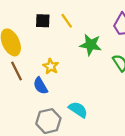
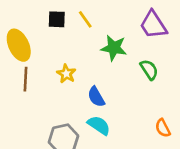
brown line: (17, 71) -> (26, 79), turned 30
blue semicircle: (40, 86) -> (96, 97), moved

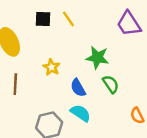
green star: (114, 48) -> (97, 58), moved
green semicircle: (149, 70) -> (111, 84), moved
brown line: (26, 79) -> (15, 84), moved

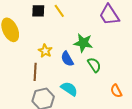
brown line: (15, 84) -> (35, 72), moved
blue semicircle: (78, 88) -> (67, 59), moved

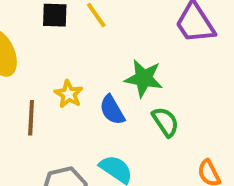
brown line: (35, 72) -> (31, 118), moved

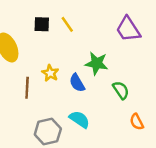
green semicircle: (165, 122) -> (121, 90), moved

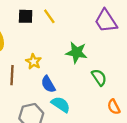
blue semicircle: (77, 83) -> (48, 84), moved

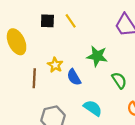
blue semicircle: (48, 84) -> (74, 77), moved
cyan semicircle: (61, 105) -> (93, 108), moved

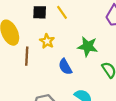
yellow star: (55, 65) -> (47, 41), moved
brown line: (34, 78) -> (27, 56), moved

